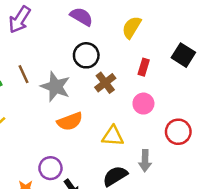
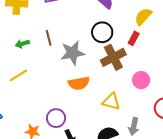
red rectangle: (144, 67) -> (134, 38), moved
brown cross: (105, 83) -> (113, 57), size x1.4
gray star: (55, 87) -> (73, 53), turned 30

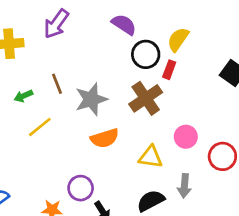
black circle: (102, 32) -> (146, 54), moved
yellow line: (18, 76) -> (40, 127), moved
pink circle: (141, 80) -> (186, 137), moved

